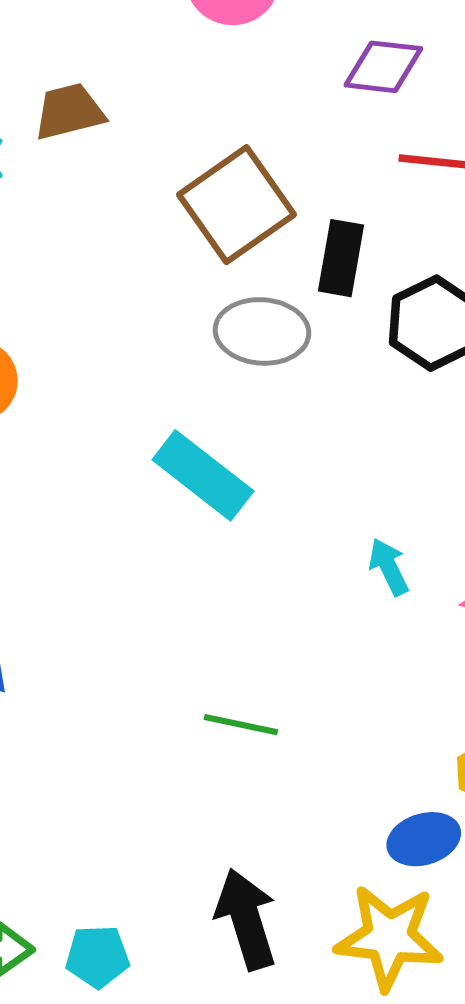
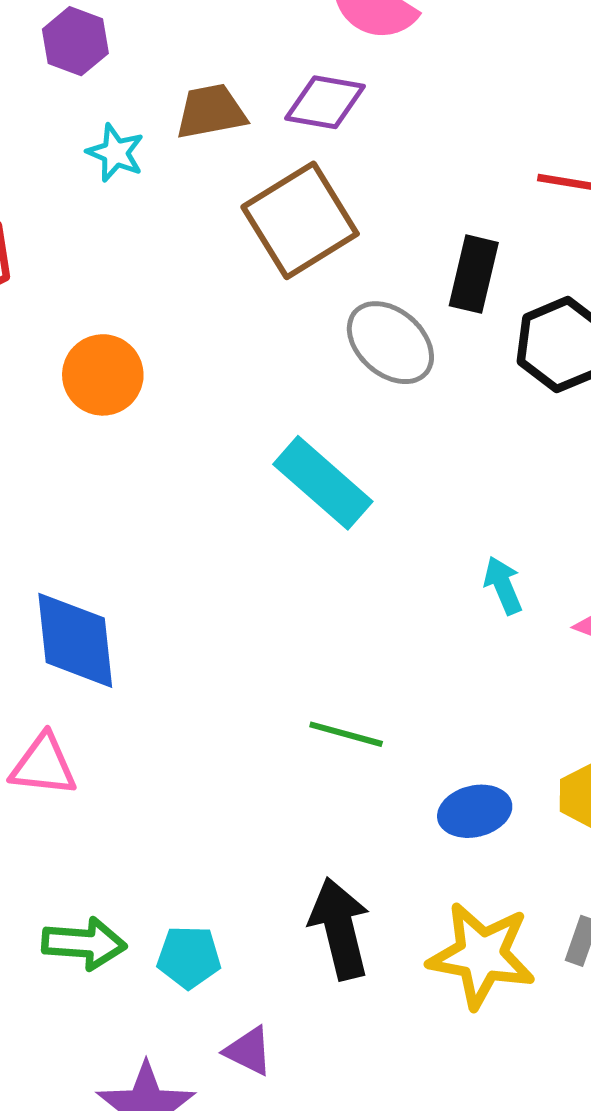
purple diamond: (383, 67) -> (325, 102), moved
brown square: (236, 205) -> (300, 220), moved
gray ellipse: (262, 331) -> (390, 343), turned 34
blue ellipse: (424, 839) -> (475, 811), moved

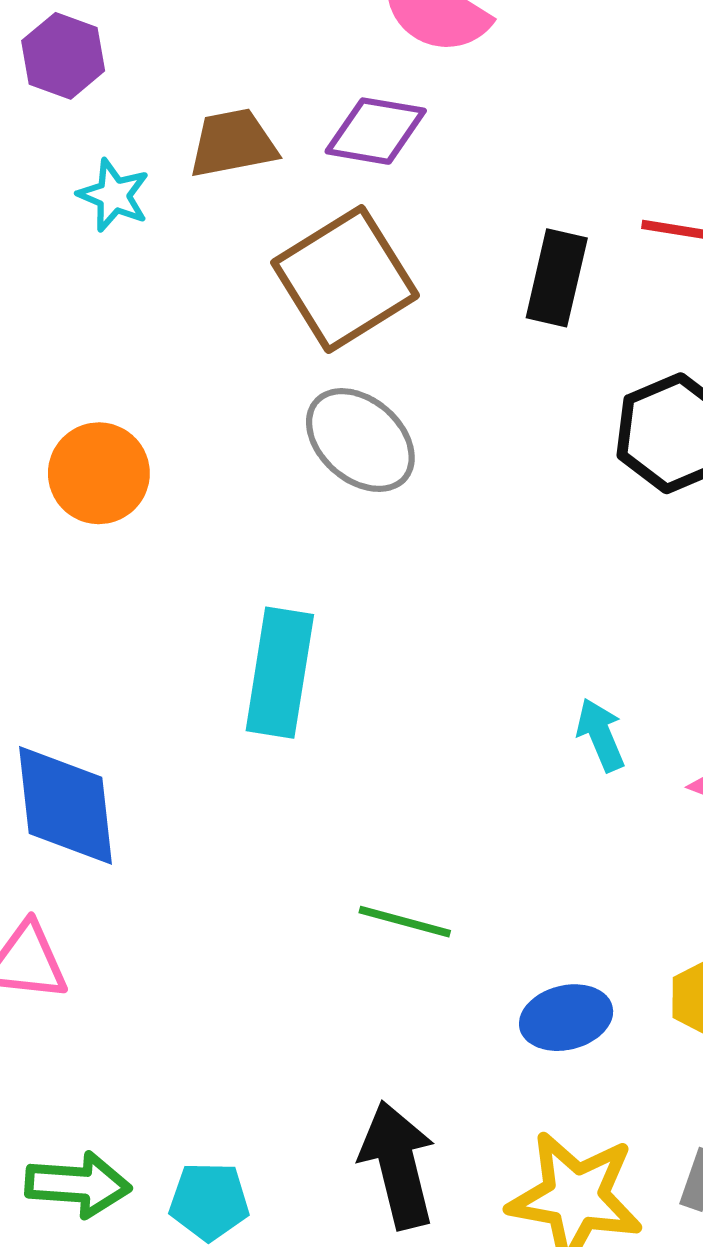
black rectangle: (474, 274) -> (557, 278), moved
gray ellipse: (390, 343) -> (360, 440), moved
cyan rectangle: (323, 483) -> (280, 673), moved, turned 58

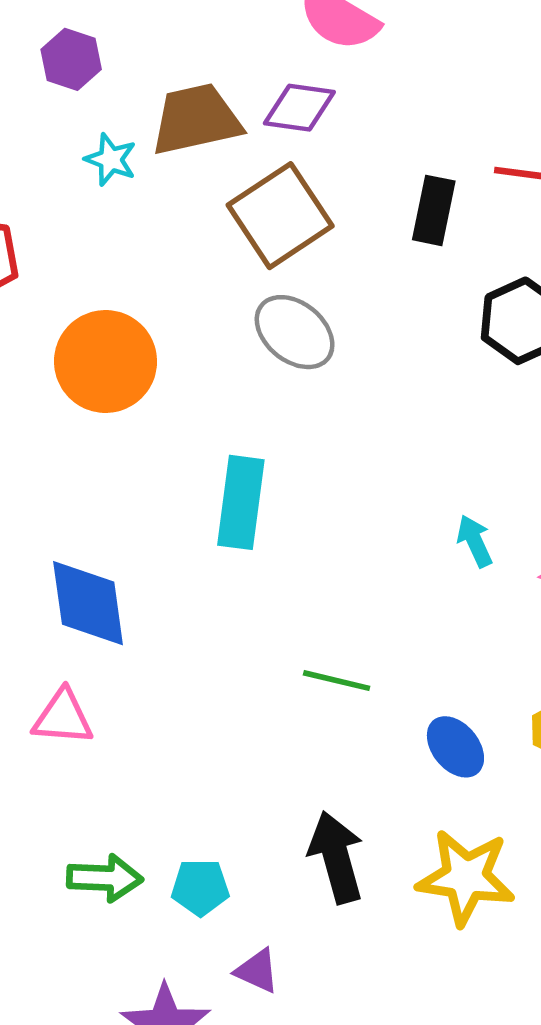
brown trapezoid: (233, 143) -> (196, 119), size x1.4
orange circle: (99, 473) -> (106, 361), size x1.4
blue ellipse: (566, 1018) -> (455, 747), turned 66

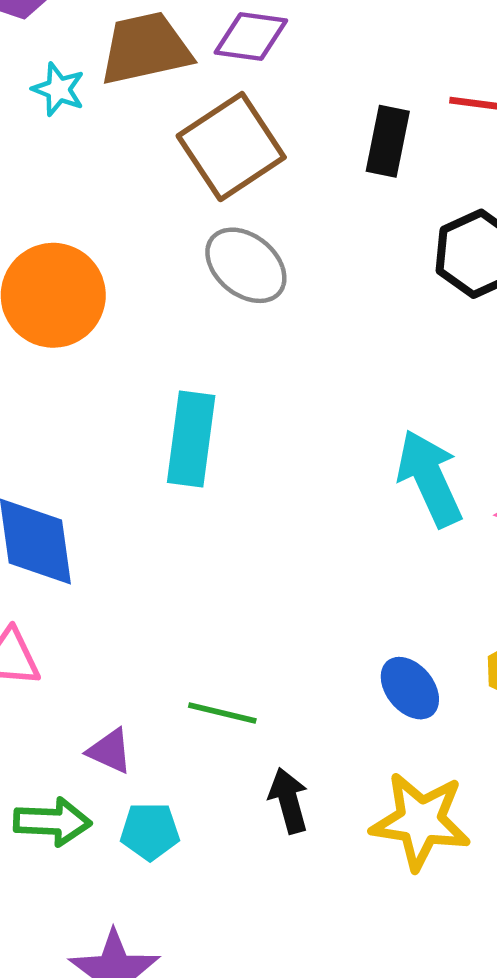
cyan arrow: (475, 541) -> (430, 478), size x1.8
green line: (337, 681) -> (222, 713), moved
black arrow: (336, 857) -> (289, 801), size x0.7
purple triangle: (257, 971) -> (110, 751), moved

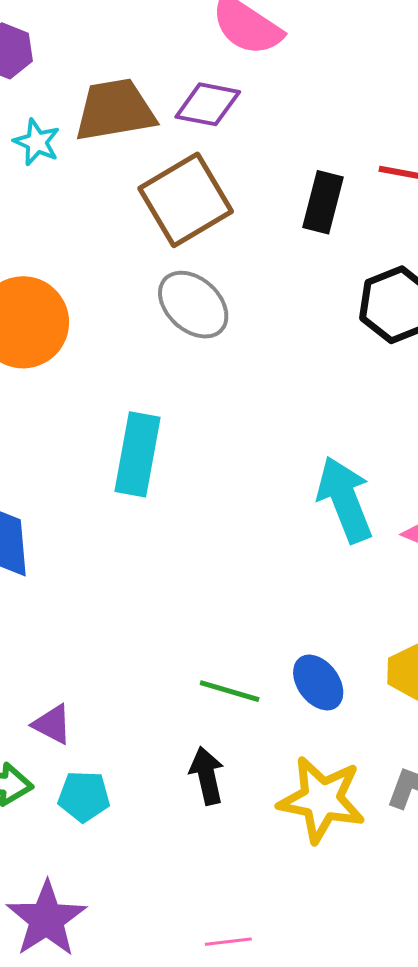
green line: (222, 713) -> (230, 691), moved

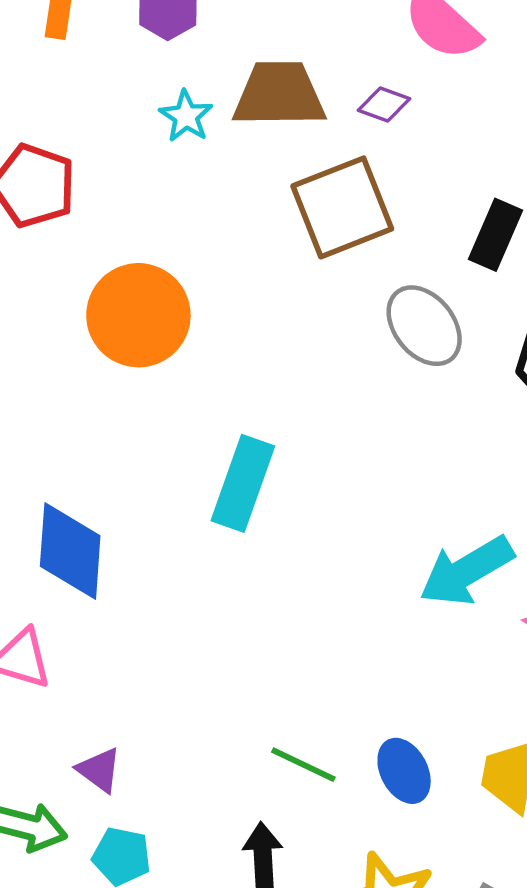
purple diamond: (208, 104) -> (384, 105), size x0.7
gray ellipse: (193, 305) -> (424, 326), moved
cyan arrow: (345, 499) -> (467, 571), turned -108

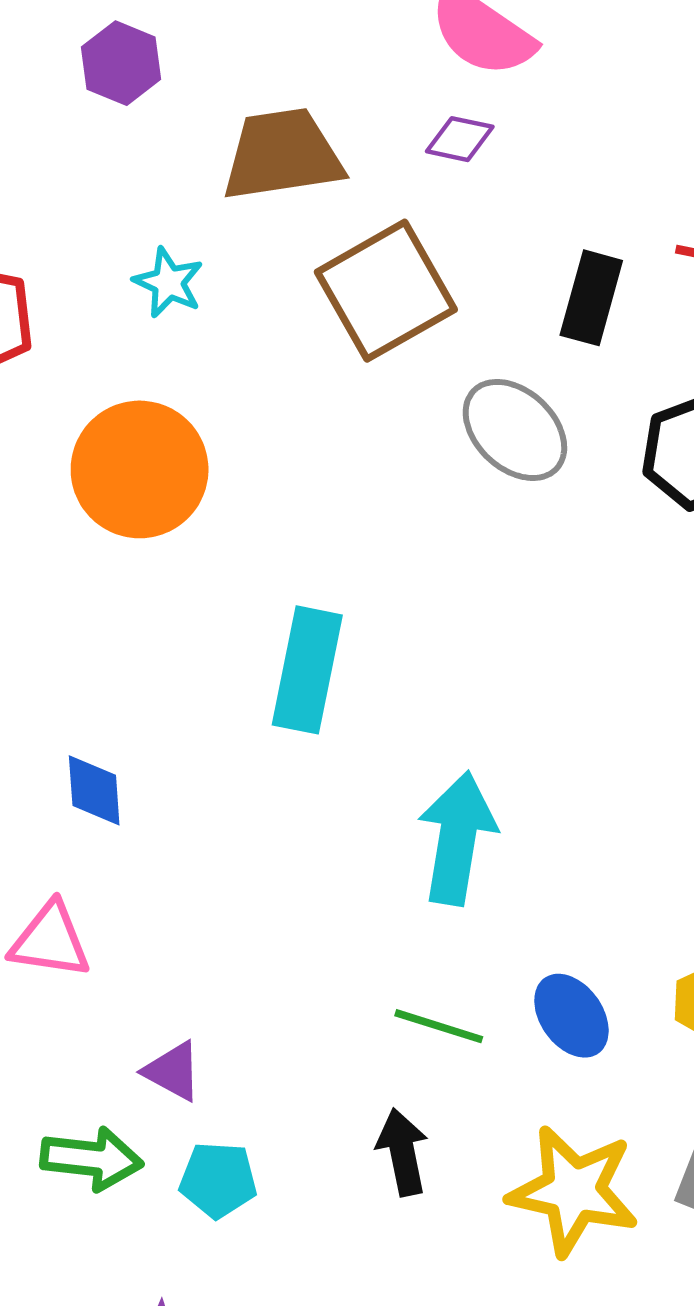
purple diamond: (384, 105) -> (460, 139), moved
cyan star: (186, 116) -> (168, 283), moved
blue diamond: (70, 551) -> (94, 790), size x0.6
cyan arrow: (467, 571) -> (457, 838), moved, turned 138

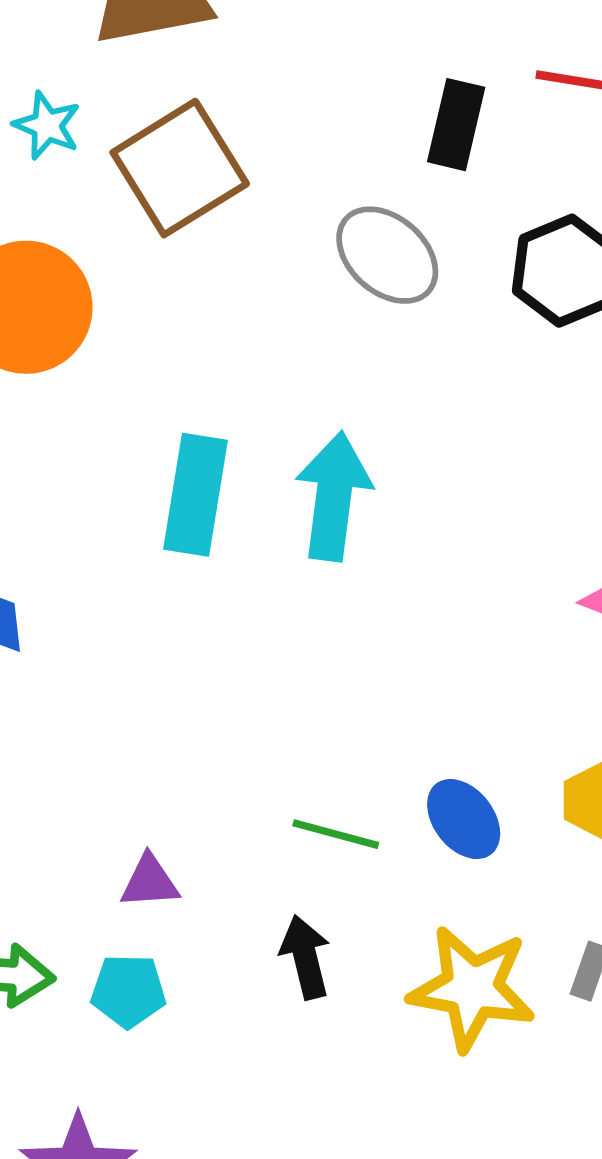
brown square: (386, 291) -> (180, 168), moved
cyan arrow: (457, 838) -> (333, 496), moved
purple triangle: (173, 1071) -> (150, 882), moved, turned -30

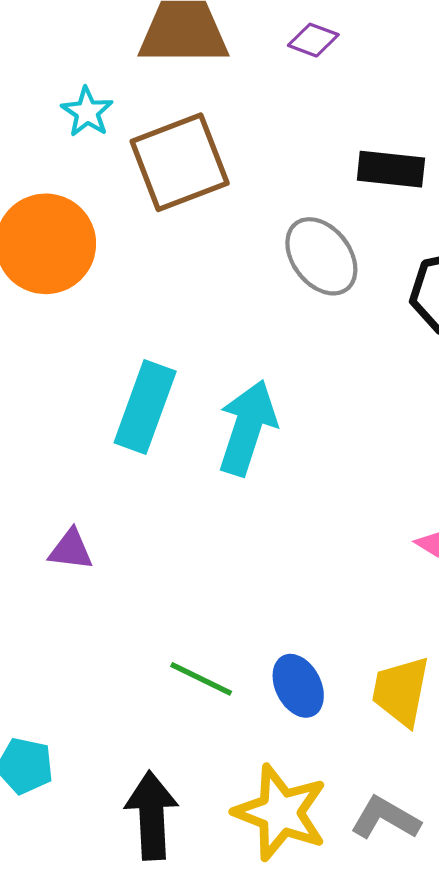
black rectangle: (456, 125) -> (391, 169), turned 72
purple triangle: (150, 882) -> (71, 550), moved
black arrow: (305, 957) -> (152, 815), moved, size x1.4

